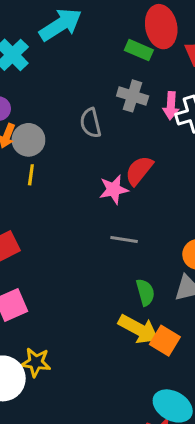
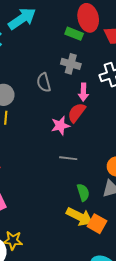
pink arrow: (171, 106) -> (83, 92), moved

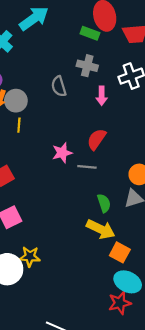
red semicircle: (77, 113) -> (97, 139), moved
pink star: (60, 126) -> (62, 153), moved
orange square: (97, 224) -> (120, 252), moved

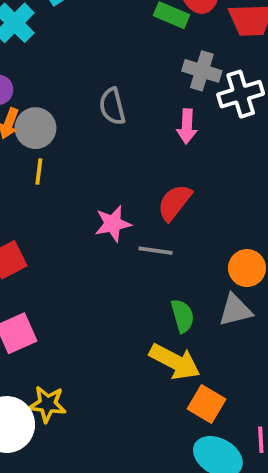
gray cross: (87, 66) -> (202, 71), moved

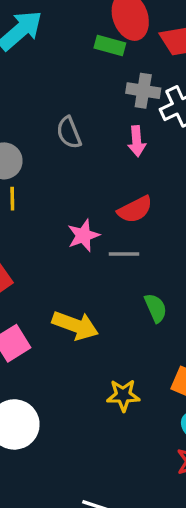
red semicircle: (175, 203) -> (135, 209), turned -147
yellow arrow: (175, 362) -> (75, 325), moved
yellow star: (47, 404) -> (123, 395), moved

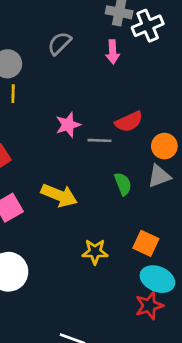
gray semicircle: (69, 133) -> (59, 43), turned 65
red semicircle: (135, 209) -> (129, 122), moved

